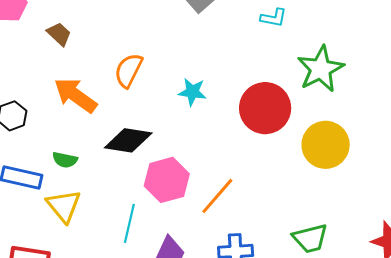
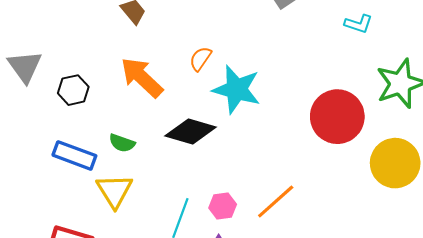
orange semicircle: (129, 70) -> (200, 59), size x0.7
cyan star: (192, 92) -> (237, 89), moved, size x1.6
pink hexagon: (167, 180) -> (223, 206), moved, size x0.6

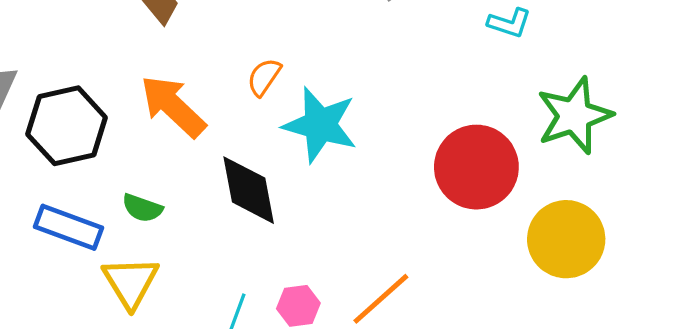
black hexagon: (73, 90) -> (67, 126), size x1.6
black diamond: (191, 131) -> (249, 190), turned 63

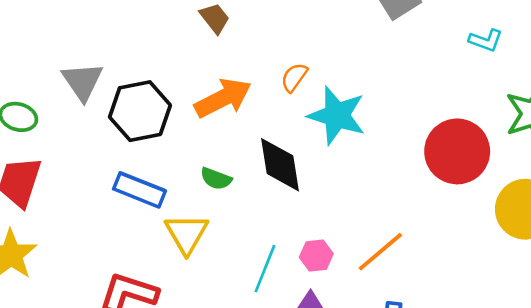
orange arrow: (173, 106) -> (223, 98), turned 108
green semicircle: (142, 208) -> (216, 179), moved

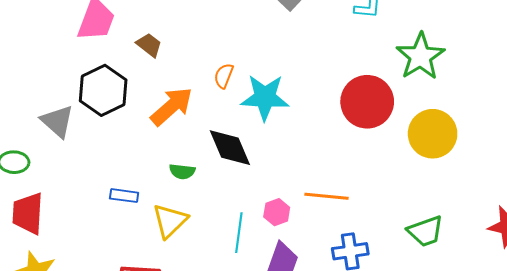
black hexagon: (140, 111) -> (103, 90), moved
blue rectangle: (140, 190) -> (124, 196), size x0.7
yellow triangle: (186, 234) -> (170, 221), turned 30
orange line: (380, 252) -> (327, 196), turned 60

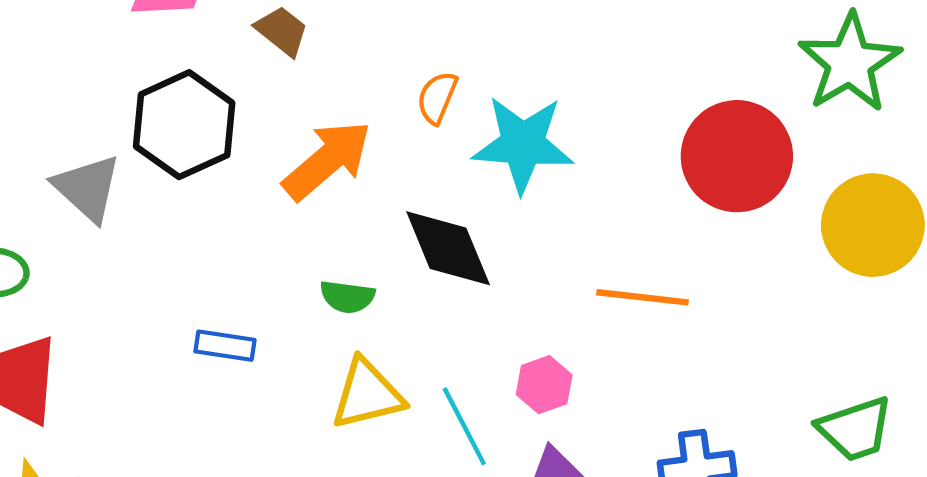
orange line: (327, 196) -> (643, 297), moved
yellow triangle: (170, 221) -> (367, 394), moved, turned 30
cyan line: (239, 233) -> (464, 426), turned -36

